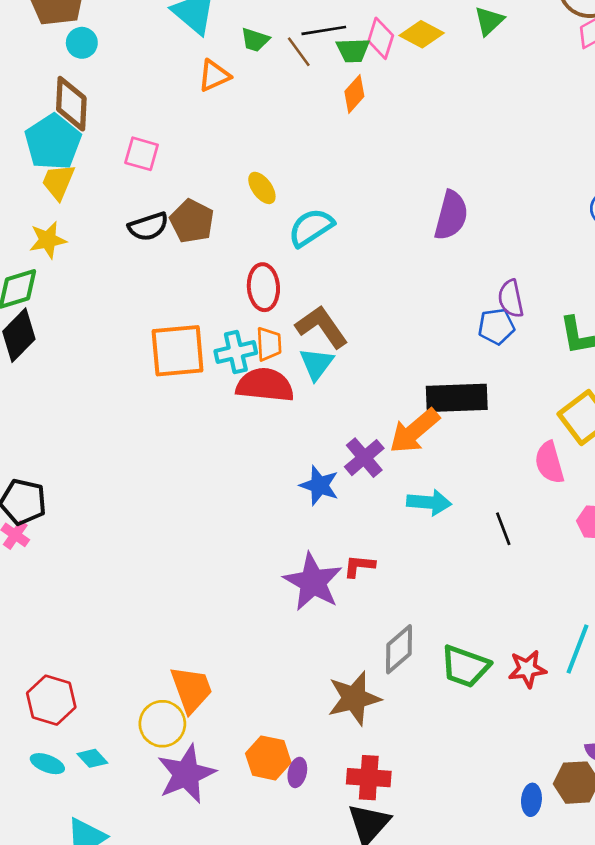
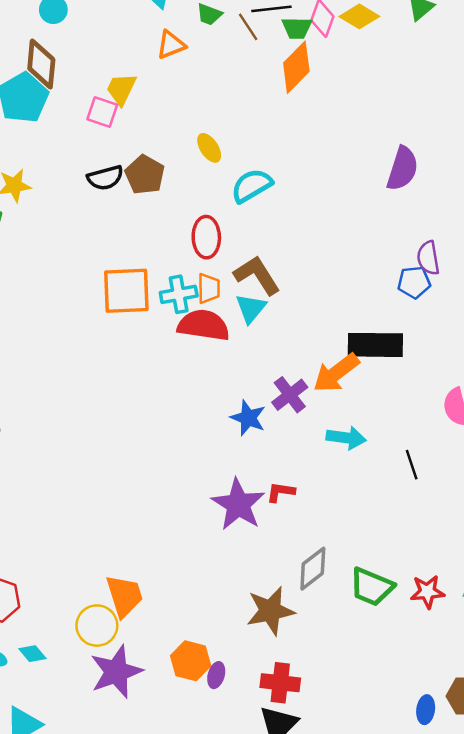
orange diamond: (354, 94) -> (296, 67), size x1.5
yellow trapezoid: (58, 182) -> (121, 89), moved
purple semicircle: (451, 215) -> (403, 169), moved

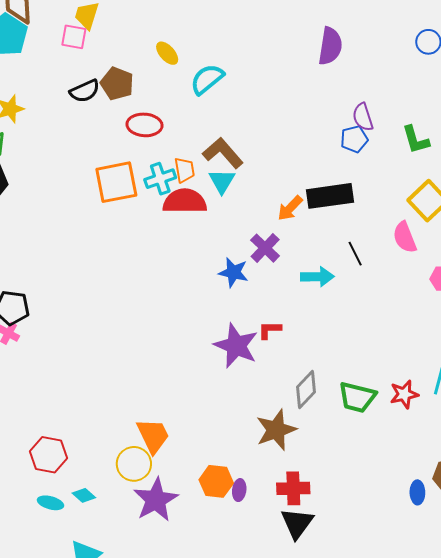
red ellipse: (206, 237) -> (145, 125), moved, turned -76
orange arrow: (336, 373) -> (290, 208), moved, size x0.7
black line: (412, 465) -> (355, 254), moved

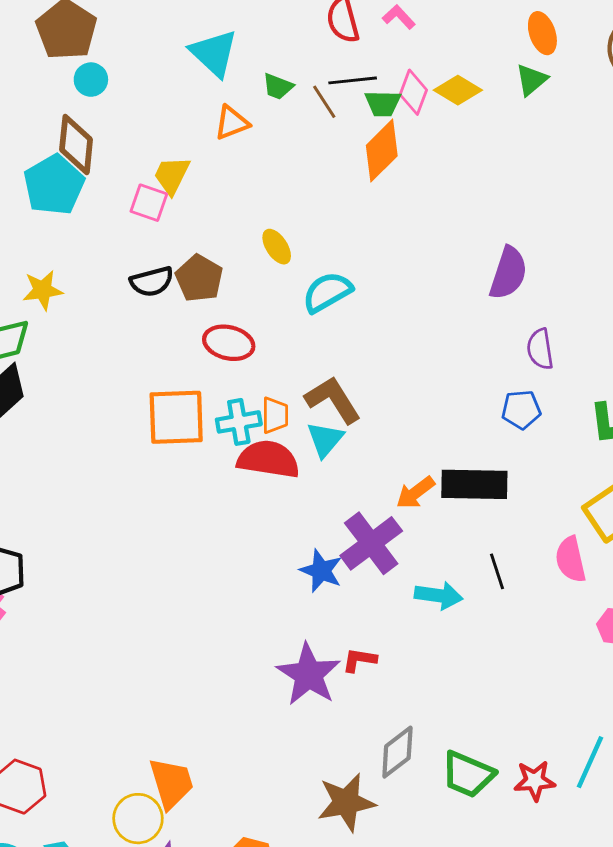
purple semicircle: (363, 117) -> (540, 349), moved
purple cross: (265, 248) -> (371, 543), size x1.4

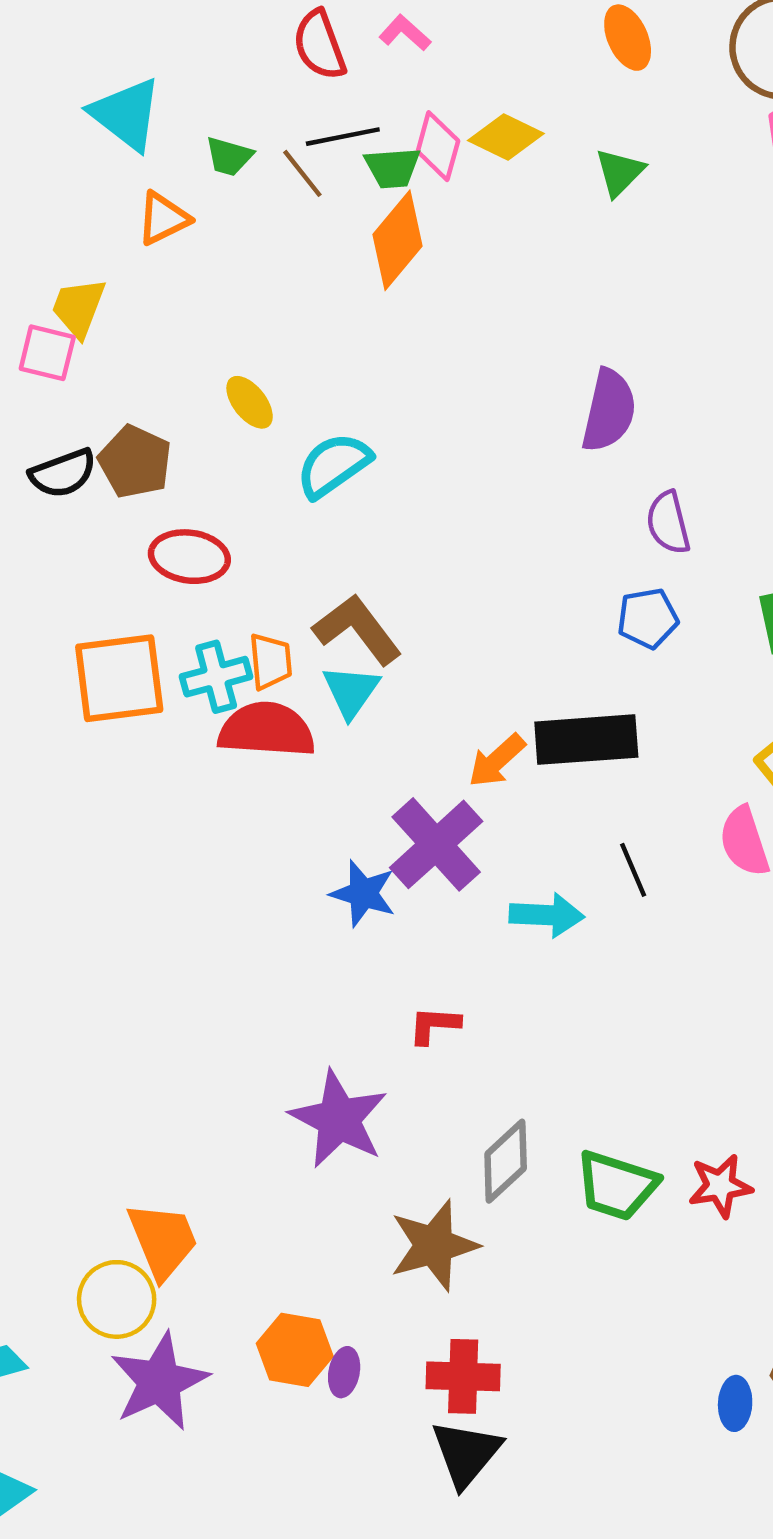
green triangle: (531, 80) -> (620, 172), moved
purple star: (309, 674) -> (339, 1119), moved

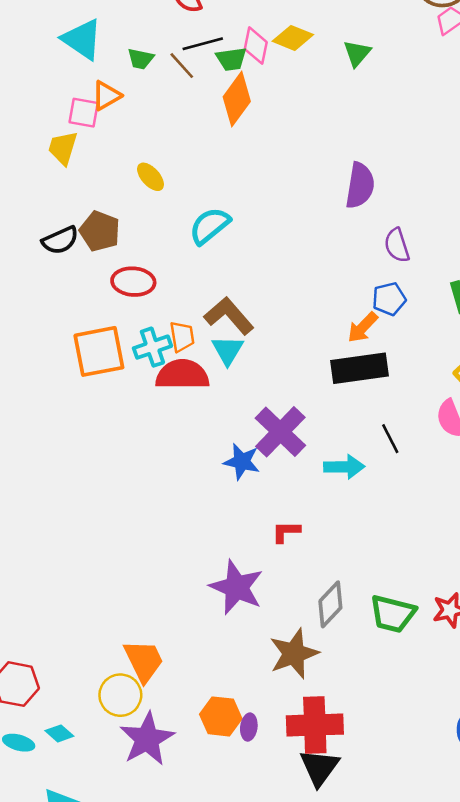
pink square: (47, 353) -> (84, 113), moved
yellow ellipse: (250, 402) -> (151, 177), moved
orange arrow: (497, 761) -> (363, 327), moved
red cross: (463, 1376) -> (315, 725), size x1.4

